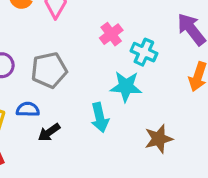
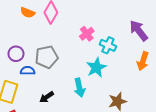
cyan star: (126, 86) -> (96, 68), turned -30
blue semicircle: (28, 109) -> (28, 71), moved

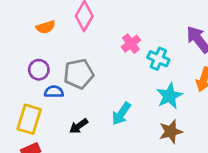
orange semicircle: (28, 13) -> (46, 27), moved, turned -40
cyan star: (96, 68) -> (169, 96), moved
cyan arrow: (79, 88) -> (121, 114), turned 48

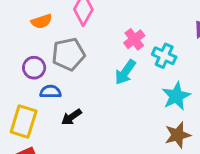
gray pentagon: (79, 74) -> (68, 54), moved
cyan arrow: (121, 114) -> (125, 72), moved
black arrow: (79, 126) -> (71, 117), moved

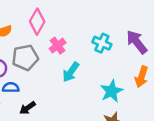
pink cross: (134, 39) -> (58, 46), moved
cyan cross: (164, 56) -> (102, 43), moved

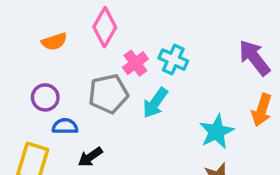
cyan cross: (102, 43) -> (173, 60), moved
gray pentagon: (25, 58) -> (108, 94), moved

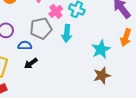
cyan arrow: (155, 103) -> (67, 33), turned -30
blue semicircle: (65, 126) -> (25, 45), moved

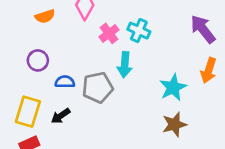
gray pentagon: (41, 28) -> (98, 87), moved
black arrow: (31, 63) -> (61, 116), moved

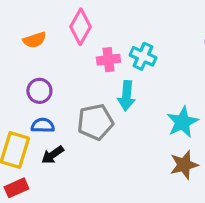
pink cross: (109, 33) -> (108, 60), turned 30
purple circle: (38, 60) -> (39, 91), moved
blue semicircle: (65, 82) -> (43, 125), moved

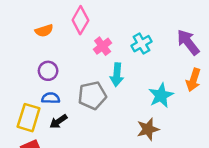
cyan cross: (143, 56) -> (141, 44), moved, turned 36
pink cross: (108, 60) -> (103, 46), turned -30
brown star: (184, 165) -> (148, 129), moved

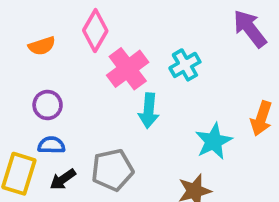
purple arrow: (188, 42) -> (250, 29), moved
pink cross: (103, 46) -> (128, 69), size x1.5
gray pentagon: (92, 95) -> (112, 170), moved

